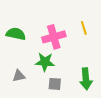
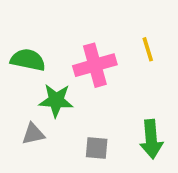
green star: (45, 62) -> (56, 100), moved

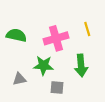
green star: (56, 100) -> (43, 65), moved
green arrow: (151, 139) -> (81, 65), moved

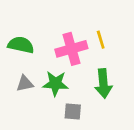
yellow line: (87, 29) -> (101, 40), moved
gray triangle: (19, 79) -> (25, 83), moved

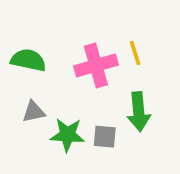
green star: (55, 83) -> (67, 135), moved
gray square: (73, 111) -> (105, 137), moved

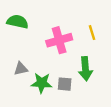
yellow line: (135, 53) -> (92, 33), moved
green semicircle: (28, 60) -> (18, 22), moved

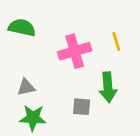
green star: (42, 83) -> (33, 118), moved

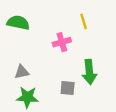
yellow line: (116, 41) -> (84, 21), moved
pink cross: (75, 51) -> (62, 42), size x0.7

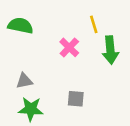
pink cross: (62, 42) -> (69, 47), turned -30
green arrow: (89, 72) -> (110, 50), moved

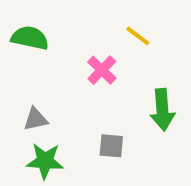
yellow line: (94, 24) -> (138, 36), turned -36
green arrow: (110, 50) -> (162, 110), moved

